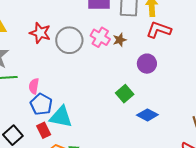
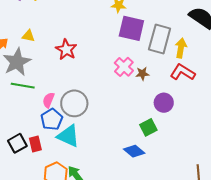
gray circle: (69, 40) -> (74, 103), moved
green square: (125, 94) -> (148, 127), moved
blue diamond: (147, 115) -> (134, 151), moved
red rectangle: (44, 130) -> (35, 144), moved

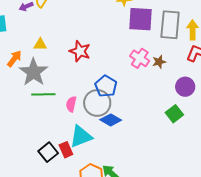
blue pentagon: (52, 119) -> (106, 86), moved
cyan triangle: (68, 136) -> (81, 136), moved, turned -35
blue diamond: (134, 151) -> (111, 120), moved

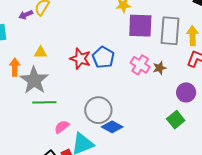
orange arrow: (14, 59) -> (15, 67), turned -36
blue pentagon: (106, 86) -> (103, 57), moved
pink semicircle: (71, 104) -> (62, 127), moved, turned 42

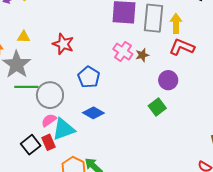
blue pentagon: (103, 57) -> (89, 77), moved
gray circle: (98, 110) -> (50, 95), moved
pink semicircle: (62, 127) -> (49, 120), moved

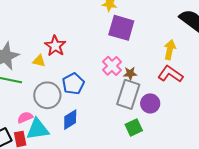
gray rectangle: (154, 18) -> (128, 94), moved
yellow triangle: (24, 37) -> (39, 61), moved
gray circle: (50, 95) -> (47, 95), moved
blue diamond: (93, 113) -> (70, 120), turned -75

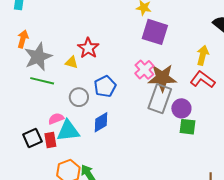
brown star: (130, 73) -> (162, 78), size x2.0
gray circle: (47, 95) -> (79, 97), size x0.7
green square: (134, 127) -> (187, 127), moved, turned 30

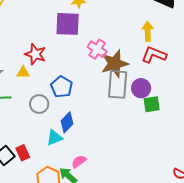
purple square: (155, 32) -> (68, 24), moved
pink cross: (144, 70) -> (97, 49), moved
pink semicircle: (56, 119) -> (79, 161), moved
cyan triangle: (68, 131) -> (54, 138), moved, size x0.7

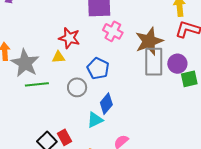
pink cross: (97, 49) -> (113, 31), moved

